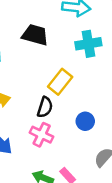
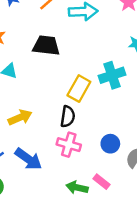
cyan cross: (88, 44) -> (112, 75), moved
blue circle: (85, 121) -> (110, 144), moved

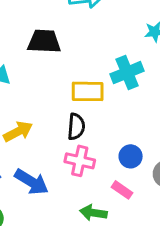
yellow rectangle: (79, 88) -> (88, 91), turned 65
pink rectangle: (101, 182) -> (122, 190), moved

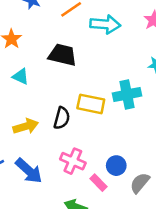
black semicircle: (76, 127) -> (62, 118), moved
pink rectangle: (122, 190) -> (98, 183), moved

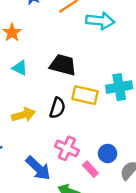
black trapezoid: (62, 55) -> (63, 65), moved
blue arrow: (29, 171) -> (38, 168), moved

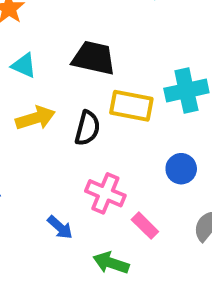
yellow arrow: (23, 115) -> (35, 118), moved
blue circle: (108, 153) -> (181, 169), moved
blue arrow: (38, 168) -> (60, 227), size x0.6

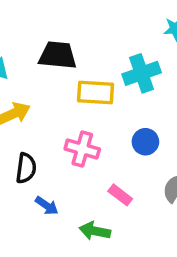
black semicircle: (87, 128) -> (26, 168), moved
pink cross: (105, 193) -> (82, 149), moved

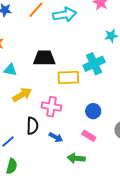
blue circle: (145, 142) -> (93, 111), moved
pink cross: (82, 149) -> (51, 107), moved
blue arrow: (47, 206) -> (56, 137), moved

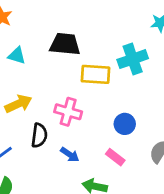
yellow arrow: (22, 95) -> (18, 104), moved

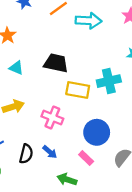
blue circle: (125, 124) -> (97, 132), size x1.5
black semicircle: (39, 135) -> (26, 154), moved

